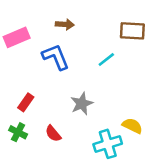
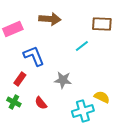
brown arrow: (65, 24) -> (50, 19), size x1.5
blue L-shape: (56, 57) -> (34, 56), moved
gray star: (82, 104) -> (63, 80), turned 30

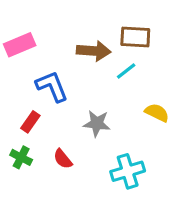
brown arrow: (50, 19) -> (94, 51), moved
brown rectangle: (102, 24) -> (135, 37), moved
yellow semicircle: (102, 97) -> (157, 113), moved

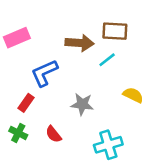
blue L-shape: (52, 86) -> (44, 73), turned -92

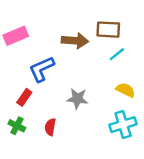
cyan line: (107, 60) -> (117, 54), moved
red semicircle: (53, 134) -> (50, 127), turned 49
cyan cross: (108, 145) -> (123, 125), moved

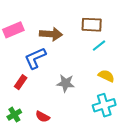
brown arrow: (75, 41) -> (51, 34), moved
green cross: (17, 126) -> (14, 115), moved, turned 32
red semicircle: (50, 127) -> (43, 117), moved, turned -72

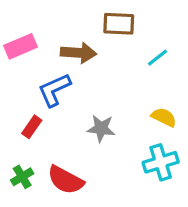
brown rectangle: (92, 25) -> (119, 24), moved
cyan line: (99, 46) -> (157, 58), moved
red semicircle: (43, 117) -> (66, 180), size x1.6

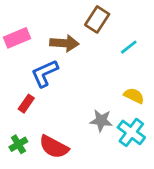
brown rectangle: (119, 24) -> (97, 19), turned -60
gray star: (101, 128) -> (101, 121), moved
cyan cross: (161, 162) -> (131, 132), turned -36

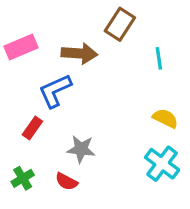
cyan line: (129, 47) -> (159, 58), turned -60
gray star: (101, 121) -> (81, 149), moved
red semicircle: (54, 147) -> (66, 182), size x0.6

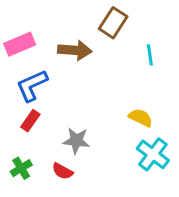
blue L-shape: (55, 91) -> (32, 85), moved
yellow semicircle: (165, 118) -> (141, 118), moved

